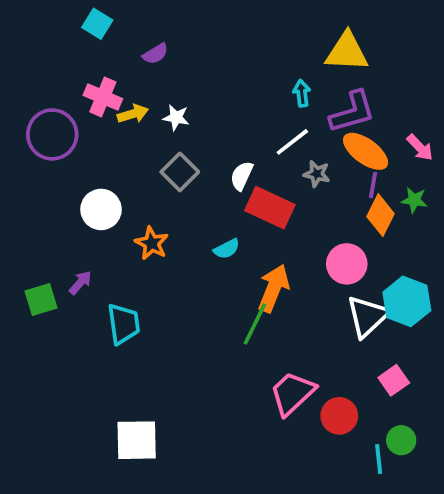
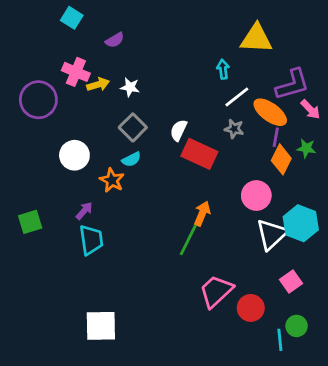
purple L-shape: (352, 112) -> (292, 84), moved
white line: (292, 142) -> (237, 97), moved
cyan semicircle: (227, 249) -> (131, 159), moved
purple arrow: (80, 283) -> (84, 211), moved
orange arrow: (274, 288) -> (202, 214), size x0.7

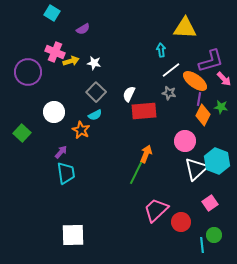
red rectangle: (199, 154) -> (144, 111), turned -30
green square: (30, 222) -> (22, 133), moved, turned -30

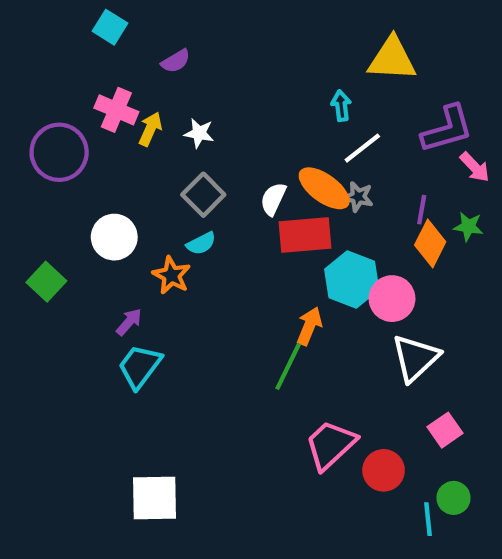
yellow arrow: (71, 61) -> (150, 129), turned -49
orange ellipse: (195, 81) -> (324, 188), moved
cyan hexagon: (217, 161) -> (352, 280), moved
cyan trapezoid: (66, 173) -> (140, 366), turned -135

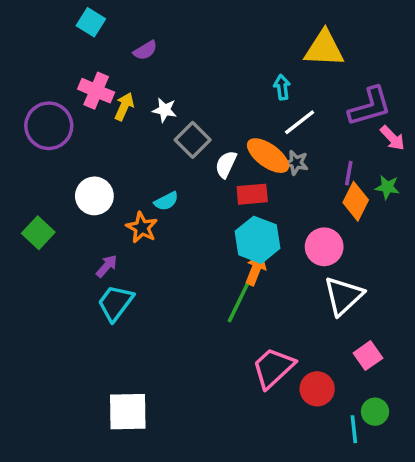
gray square: (203, 195) -> (193, 140), moved
red rectangle: (305, 235) -> (252, 194), size x0.7
cyan hexagon: (352, 280) -> (257, 240), moved

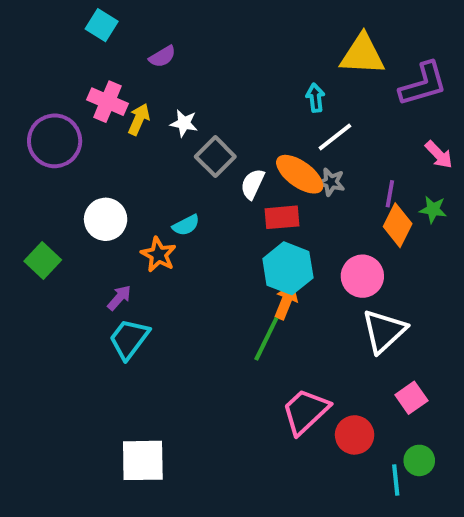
purple L-shape: (370, 106) -> (423, 84), moved

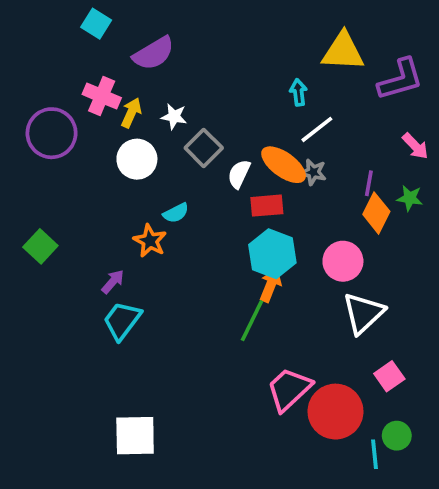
purple semicircle: (162, 57) -> (154, 53), size x1.6
white circle: (106, 219) -> (137, 159), moved
red circle: (355, 435) -> (335, 412), size x1.5

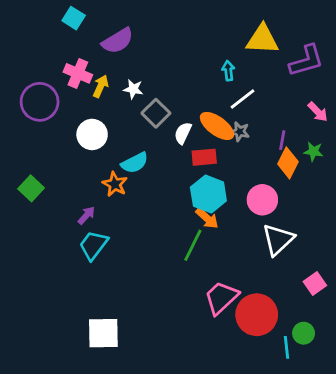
white circle: (137, 159) -> (92, 134), moved
cyan semicircle: (176, 213) -> (135, 163), size x1.4
orange arrow: (271, 285) -> (207, 218), turned 110
pink square: (389, 376) -> (315, 284), moved

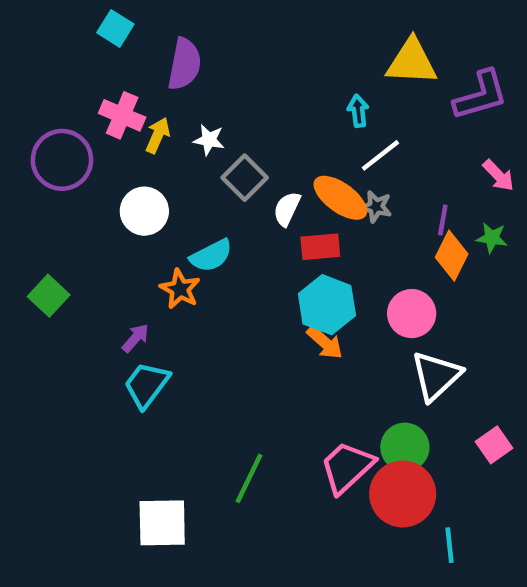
purple semicircle: (118, 41) -> (184, 64), turned -48
green line: (193, 245) -> (249, 478), moved
green circle: (304, 333) -> (405, 447), moved, size x1.4

